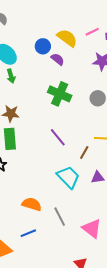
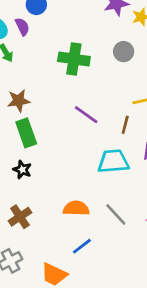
purple semicircle: (58, 59) -> (22, 27), moved, turned 40
cyan trapezoid: (68, 177) -> (113, 161), turned -35

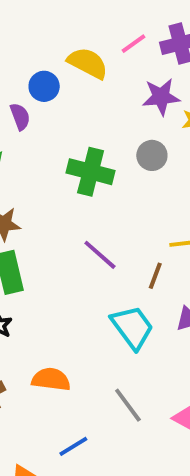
gray circle: (124, 52) -> (152, 155), moved
cyan trapezoid: (113, 161) -> (132, 327), turned 52
orange semicircle: (76, 208) -> (51, 379), moved

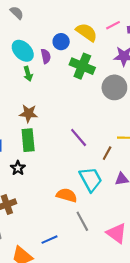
gray circle: (152, 155) -> (114, 87), size x1.5
green cross: (91, 172) -> (82, 66), moved
orange semicircle: (51, 379) -> (67, 195), moved

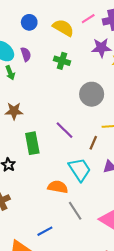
blue circle: (61, 42) -> (29, 22), moved
green cross: (82, 66) -> (62, 61), size x0.7
gray circle: (114, 87) -> (92, 94), moved
green rectangle: (28, 140) -> (32, 143), moved

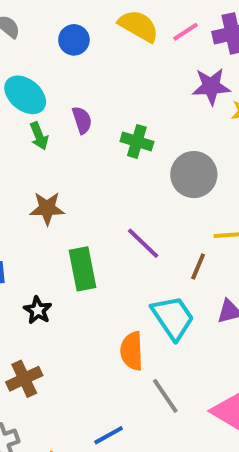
yellow semicircle: (63, 28) -> (138, 26), moved
purple semicircle: (26, 54) -> (82, 120), moved
green cross: (62, 61) -> (137, 141), moved
orange semicircle: (58, 187) -> (132, 351), turned -102

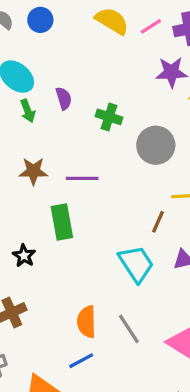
blue circle: (74, 40) -> (40, 20), moved
purple line: (143, 243) -> (82, 178), moved, turned -44
orange semicircle: (132, 351) -> (87, 322), moved

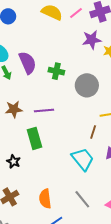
purple semicircle: (64, 98) -> (27, 63), size x1.6
orange semicircle: (87, 322) -> (45, 199), moved

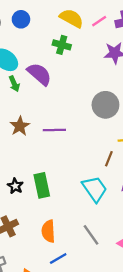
purple semicircle: (27, 63) -> (39, 74), turned -30
green cross: (56, 71) -> (62, 45), moved
brown star: (14, 109) -> (20, 126), turned -30
green rectangle: (35, 138) -> (42, 185), moved

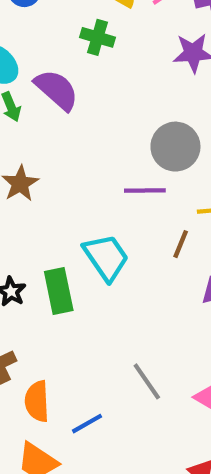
purple line: (54, 130) -> (145, 190), moved
cyan trapezoid: (95, 189) -> (106, 257), moved
orange semicircle: (48, 231) -> (37, 401), moved

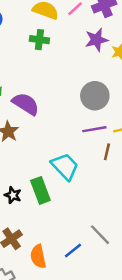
purple semicircle: (57, 90) -> (26, 104), moved
purple line: (145, 190) -> (94, 129), moved
blue line: (87, 424) -> (73, 250), moved

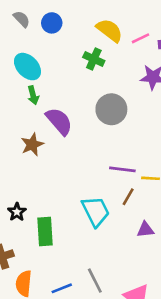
gray circle: (95, 96) -> (111, 109), moved
cyan trapezoid: (65, 166) -> (96, 211), moved
green rectangle: (40, 190) -> (45, 232), moved

